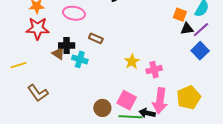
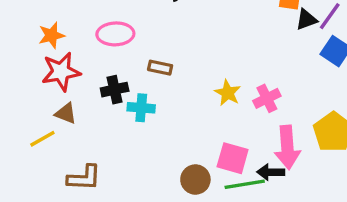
brown triangle: (58, 53) -> (66, 113), moved
brown L-shape: (38, 93) -> (84, 178), turned -40

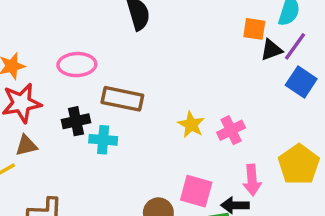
brown rectangle: (160, 68) -> (122, 99), size x1.6
brown triangle: (66, 113) -> (26, 146), turned -35
pink arrow: (287, 147) -> (252, 180), size x0.7

